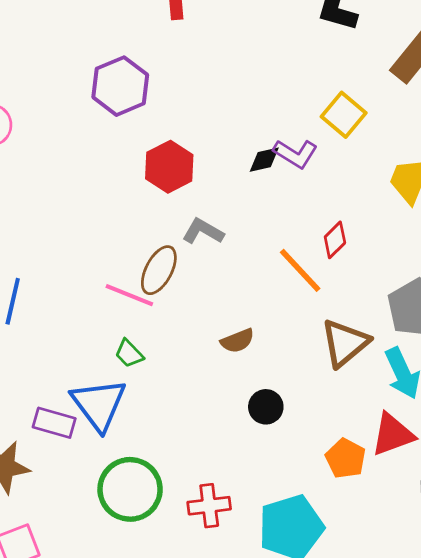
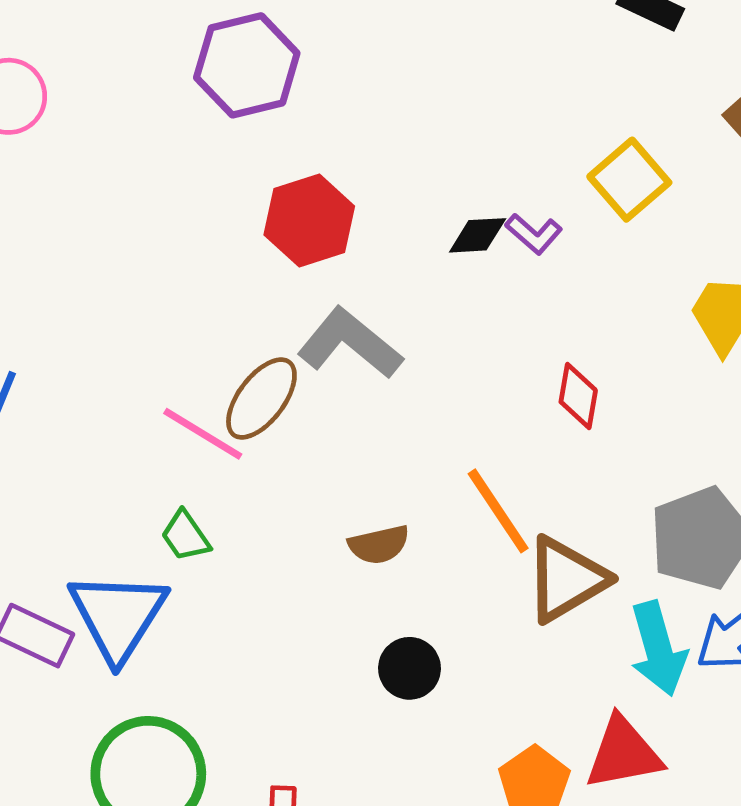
purple L-shape: (295, 154) -> (534, 234), size x0.7
gray L-shape: (203, 231) -> (350, 343), size x1.4
red diamond: (335, 240) -> (578, 396), turned -45
orange line: (300, 270) -> (498, 511), moved

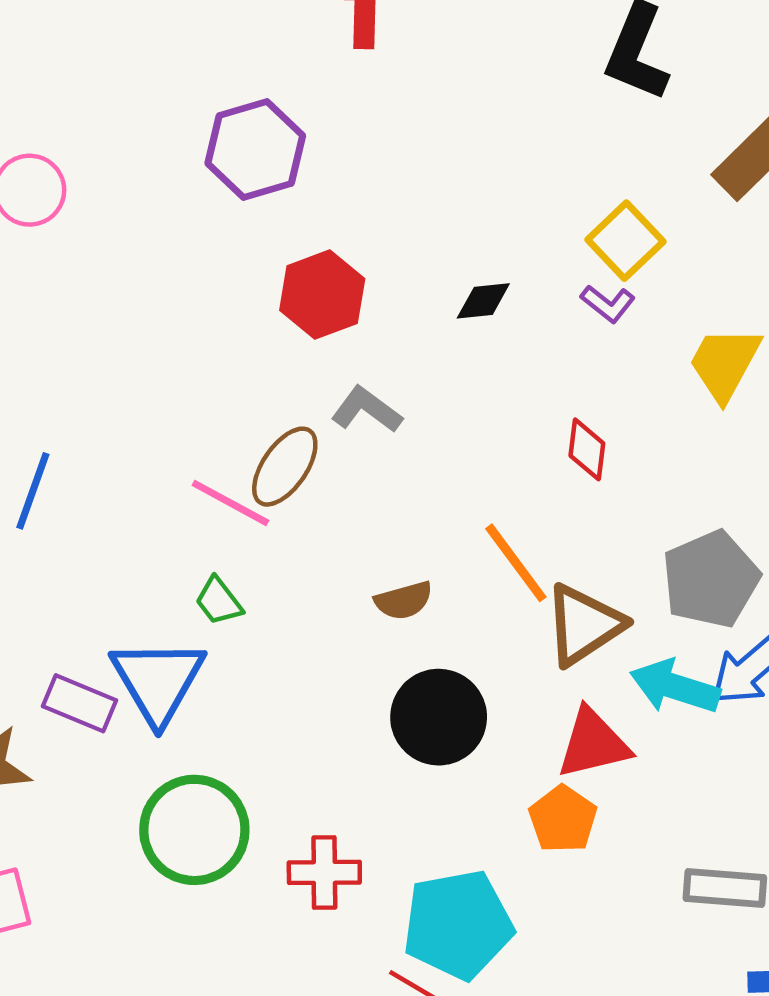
purple L-shape: (534, 234) -> (608, 304), moved
gray L-shape: (350, 343) -> (367, 410), size x0.7
cyan arrow: (658, 649) -> (675, 687), turned 126
black circle: (410, 668) -> (439, 717), size x1.6
red triangle: (623, 753) -> (593, 744), moved

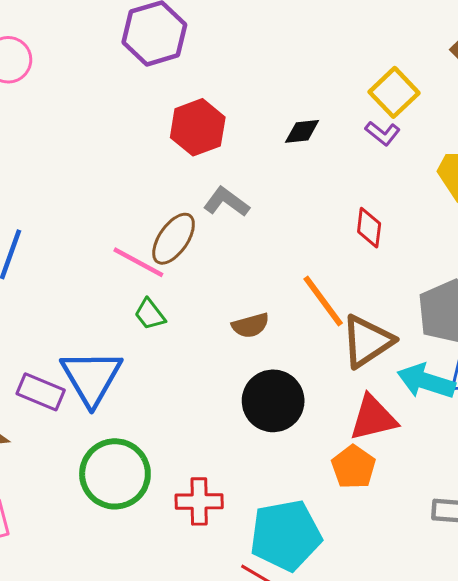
green trapezoid: (219, 601) -> (150, 314), moved

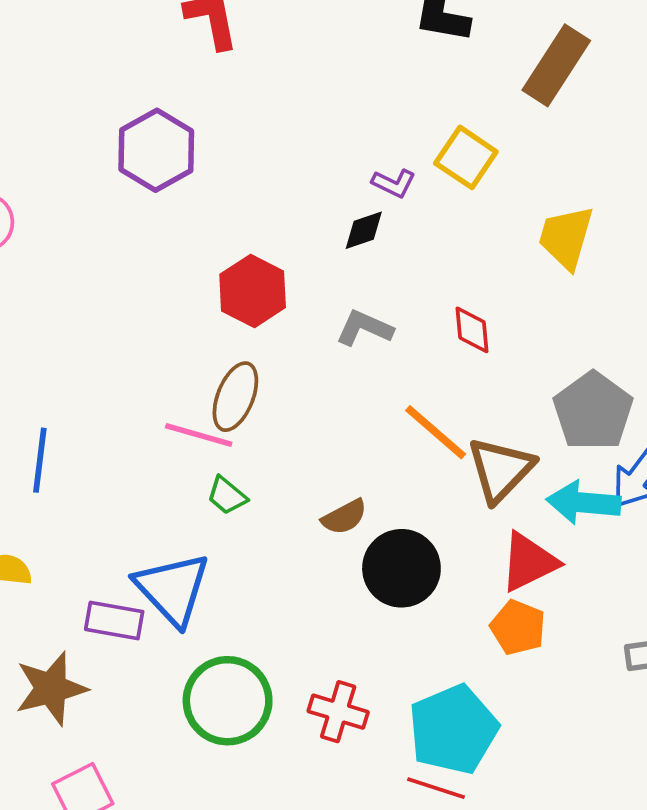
red hexagon: (198, 127) -> (253, 291), moved
purple L-shape: (383, 133) -> (394, 183), moved
gray L-shape: (226, 202) -> (364, 328), moved
brown semicircle: (250, 325) -> (344, 517), moved
red cross: (199, 501) -> (338, 712), turned 30

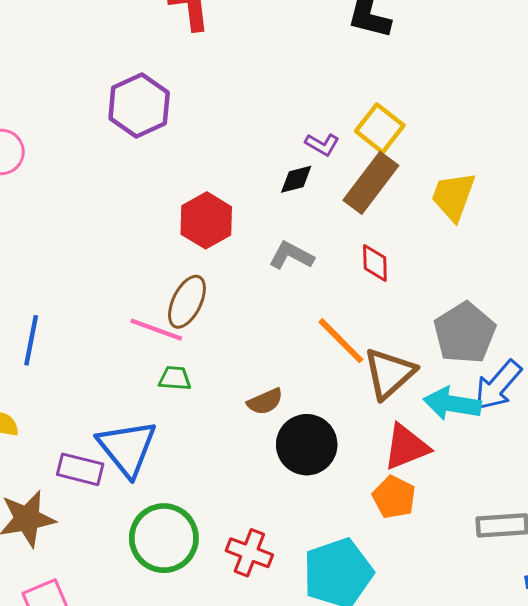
brown rectangle: (556, 65) -> (371, 183), moved
green trapezoid: (227, 496) -> (175, 378), turned 140

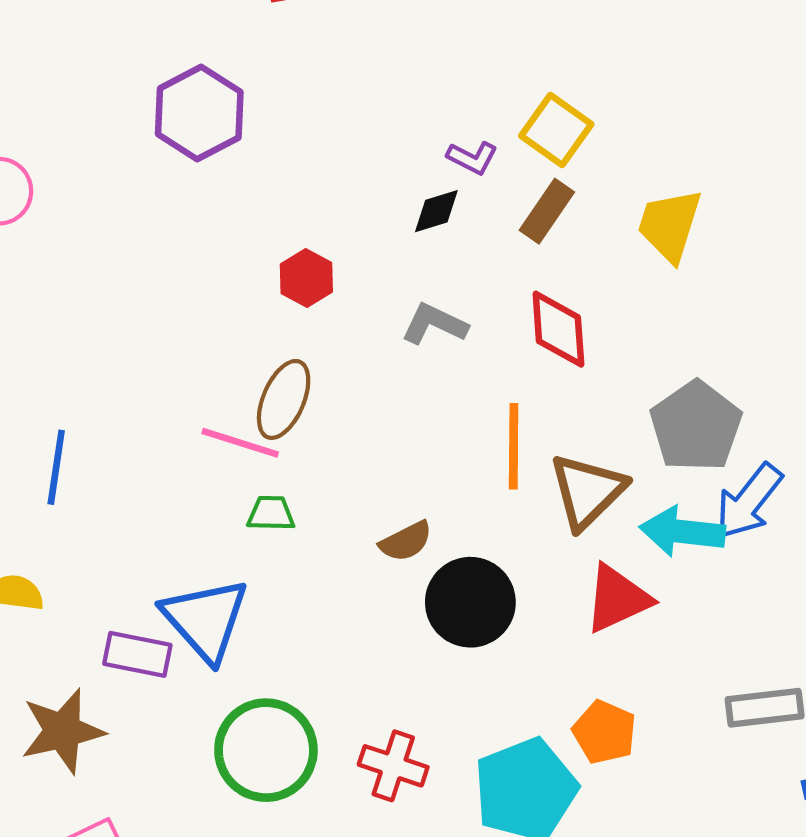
brown rectangle: (371, 183) -> (547, 211), size x0.7
red hexagon: (206, 220) -> (306, 278), size x0.7
red diamond: (375, 263) -> (558, 329), size x1.4
orange line: (341, 341) -> (514, 446), turned 48
orange pentagon: (394, 497) -> (604, 732), moved

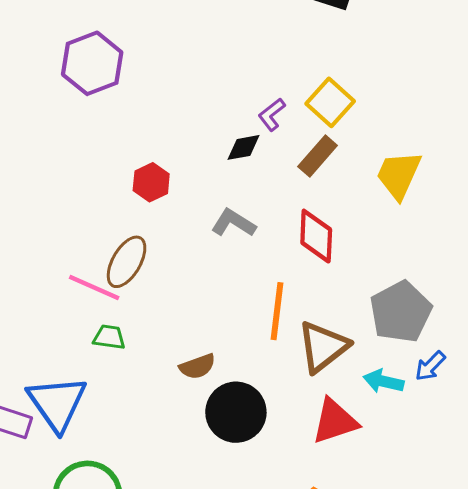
purple L-shape: (472, 158) -> (272, 114), turned 108
blue arrow: (749, 501) -> (430, 366), size x0.6
cyan arrow: (682, 532) -> (383, 381), size x0.7

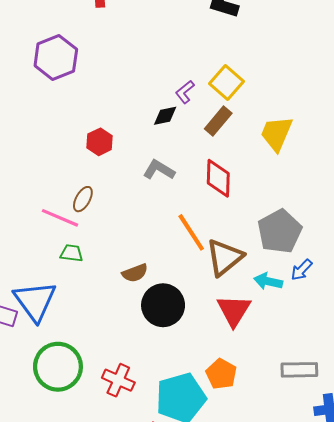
brown ellipse: (127, 262) -> (83, 199), size x0.7
orange line: (277, 311) -> (191, 232), turned -39
red triangle: (335, 421) -> (234, 310), turned -39

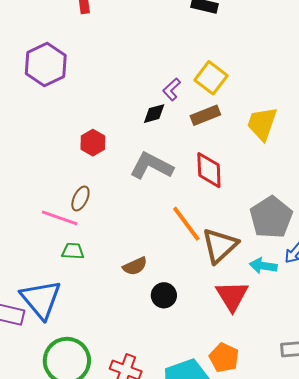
brown rectangle: (218, 121) -> (205, 115), turned 32
gray L-shape: (159, 170) -> (152, 166), size x1.4
black circle: (163, 305) -> (164, 295), size x0.6

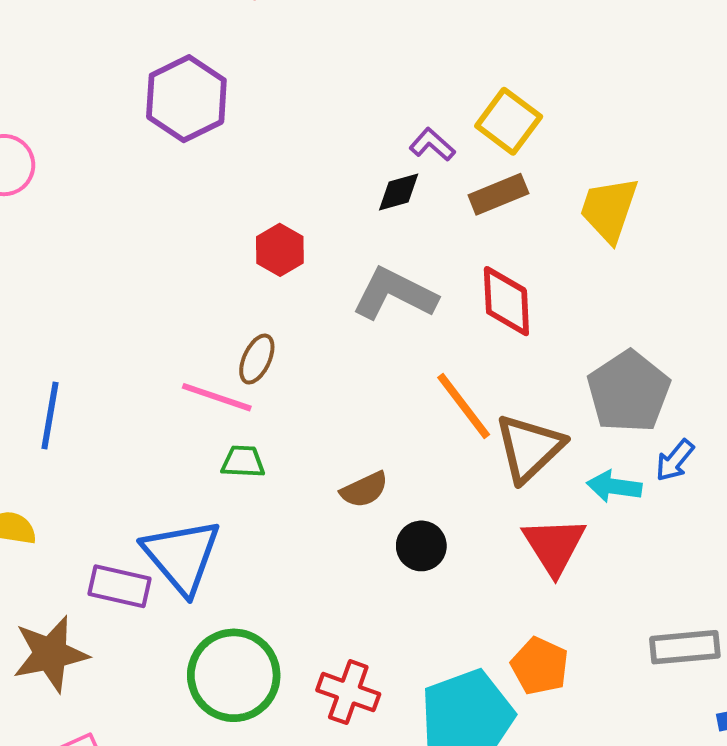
purple L-shape: (172, 89) -> (432, 145), turned 85

